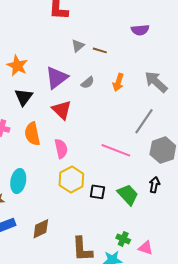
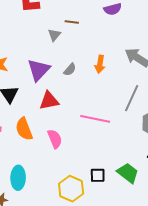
brown line: (100, 50) -> (72, 22), moved
red triangle: (62, 110) -> (49, 101), turned -45
pink line: (116, 150) -> (95, 119), moved
yellow hexagon: (71, 179) -> (71, 189), moved

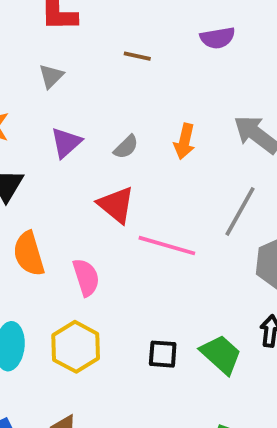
gray triangle: (54, 35) -> (51, 76), moved
purple triangle: (39, 70) -> (66, 143), size x0.7
red triangle: (49, 101) -> (116, 205), moved, turned 45
yellow hexagon: (71, 189) -> (76, 347), moved

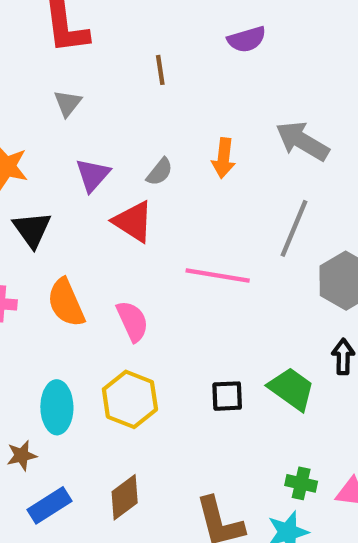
brown line: (137, 56) -> (160, 70), turned 76
red triangle: (116, 205) -> (133, 222), moved

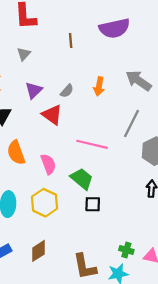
purple semicircle: (247, 39) -> (114, 28), size x1.6
green trapezoid: (292, 389) -> (82, 179), moved

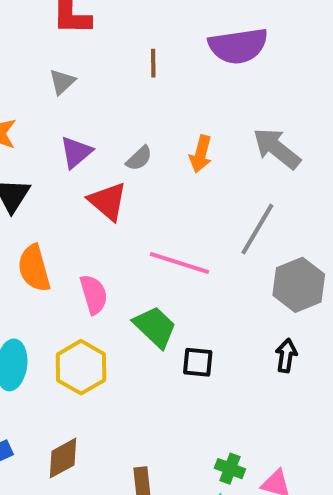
black square: (93, 204) -> (198, 362), moved

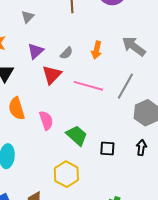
red triangle: (108, 201) -> (52, 75), turned 35
pink line: (180, 263) -> (88, 86), moved
black square: (198, 362) -> (107, 149), moved
yellow hexagon: (81, 367) -> (66, 174), moved

